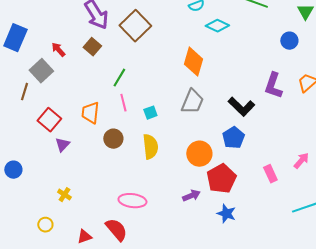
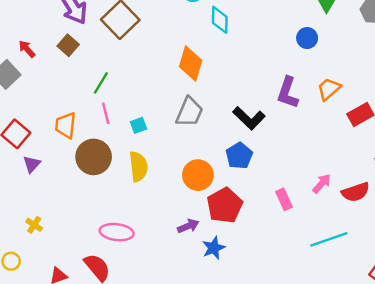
cyan diamond: (217, 26) -> (220, 20), turned 65
brown circle: (113, 139) -> (94, 157), size x1.5
blue star: (226, 214) -> (214, 248), moved, turned 30

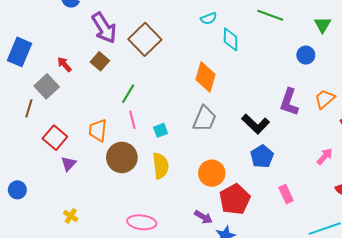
blue pentagon: (239, 156) -> (262, 156), moved
pink arrow: (322, 184) -> (325, 156), moved
purple arrow: (188, 226) -> (203, 217), turned 54

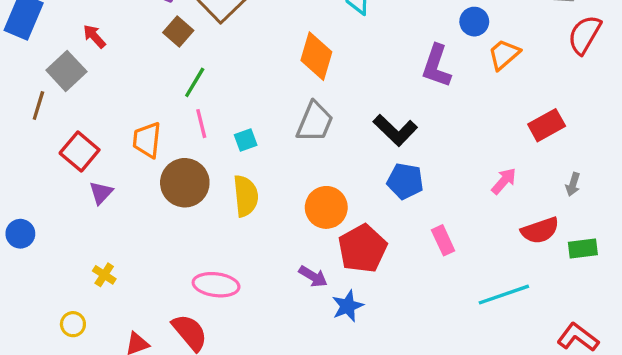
brown square: (100, 61) -> (178, 31), moved
orange trapezoid: (325, 99) -> (504, 54), moved
purple L-shape: (289, 102) -> (436, 66), moved
blue pentagon: (262, 156) -> (405, 181), turned -30

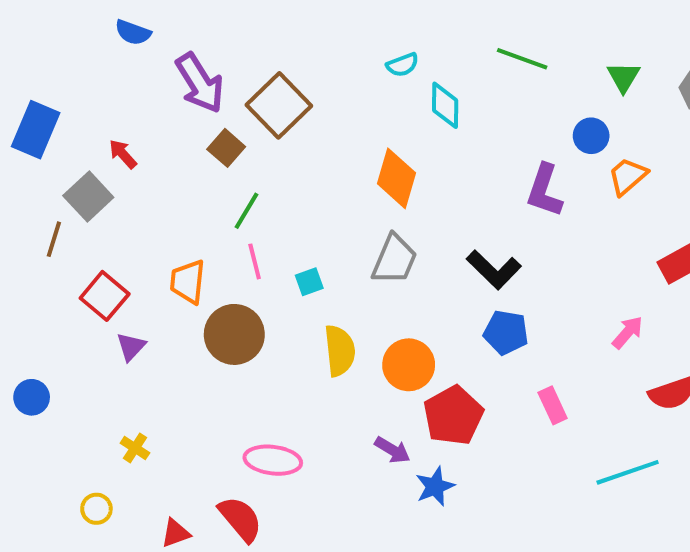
yellow semicircle: (246, 196) -> (340, 351), moved

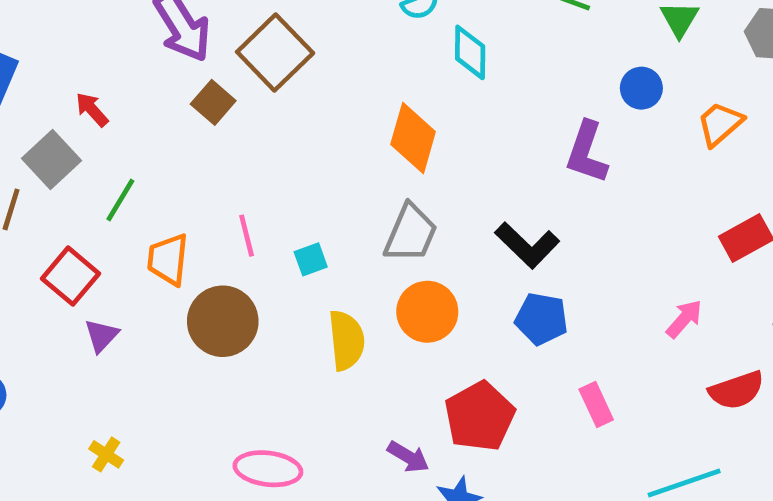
orange trapezoid: (628, 176) -> (720, 124), moved
green line: (246, 211) -> (120, 200), moved
orange circle: (409, 365) -> (427, 312), moved

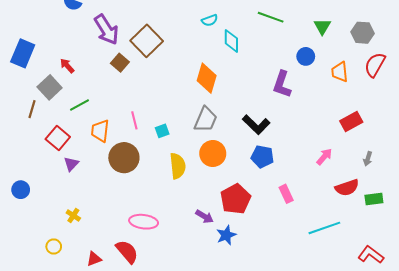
orange trapezoid: (720, 124) -> (340, 72), turned -55
green line: (120, 200) -> (80, 105), turned 30

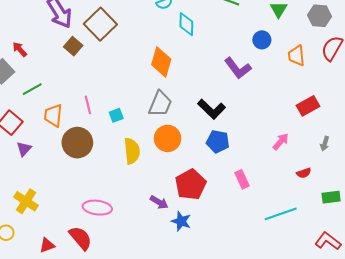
purple L-shape: (282, 84) -> (238, 68), turned -56
red semicircle: (347, 188) -> (304, 173), size x0.6
green rectangle: (374, 199) -> (331, 197), moved
yellow cross: (73, 215) -> (26, 201), size x1.6
blue star: (226, 235) -> (181, 221), turned -30

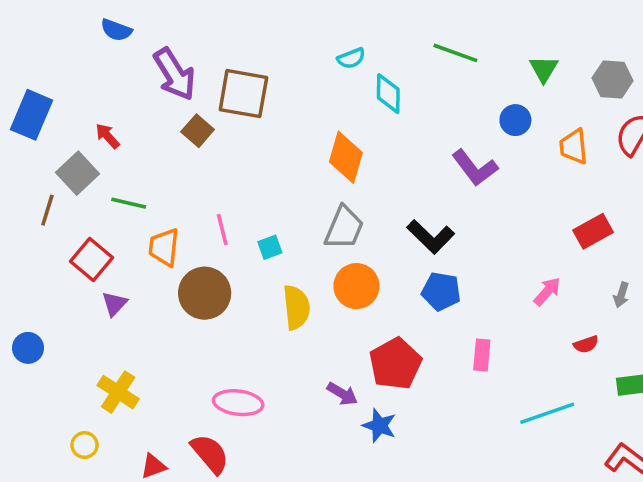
brown square: (100, 24) -> (243, 94), turned -36
green line: (32, 89) -> (129, 203), turned 42
pink rectangle: (242, 179) -> (482, 355), turned 30

